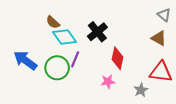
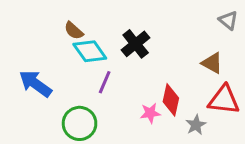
brown triangle: (159, 38) -> (212, 63), moved
red diamond: (117, 58) -> (171, 100), moved
green circle: (57, 68) -> (80, 123), moved

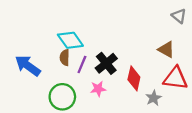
brown semicircle: (74, 31) -> (65, 58), moved, turned 49
black cross: (136, 44) -> (106, 63), moved
pink star: (150, 113) -> (98, 89), moved

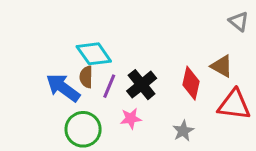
blue arrow: (28, 66) -> (63, 88), moved
red diamond: (134, 78) -> (191, 83), moved
gray star: (154, 98) -> (183, 131), moved

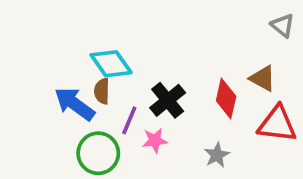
purple line: (109, 86) -> (129, 120), moved

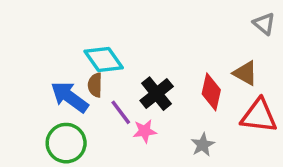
purple line: (129, 120) -> (121, 112), turned -60
green circle: (98, 153) -> (66, 143), moved

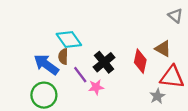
gray star: (203, 145) -> (157, 96), moved

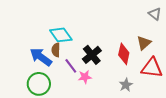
brown triangle: (163, 49) -> (144, 43), turned 49
gray star: (157, 96) -> (126, 85), moved

